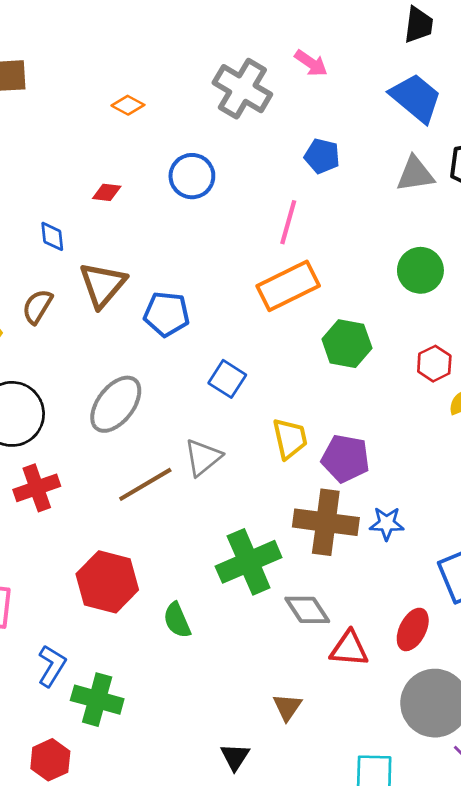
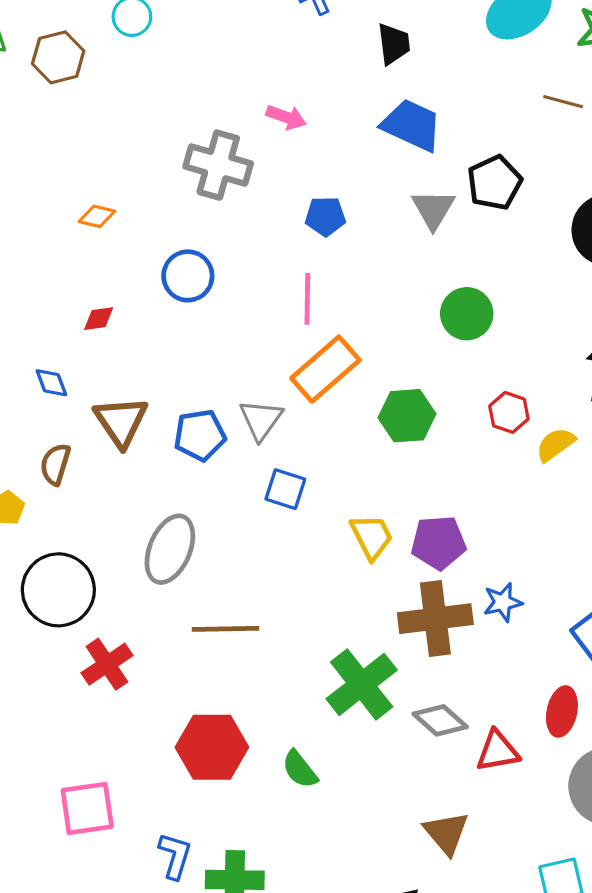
gray triangle: (415, 174) -> (433, 209), turned -36
gray triangle: (203, 457) -> (261, 420), moved
brown line: (145, 484) -> (226, 629), turned 44
brown triangle: (287, 707) -> (446, 833), size x1.4

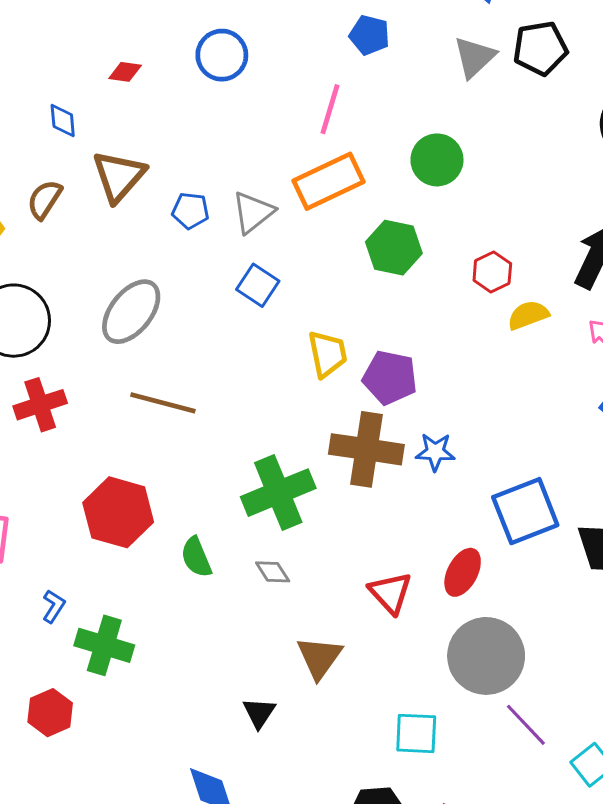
green circle: (467, 314) -> (437, 160), moved
blue pentagon: (200, 435) -> (190, 211), size x0.7
gray diamond: (440, 720) -> (273, 572), moved, size x0.7
red triangle: (498, 751) -> (390, 593), turned 42
blue L-shape: (175, 856) -> (54, 606), size x0.7

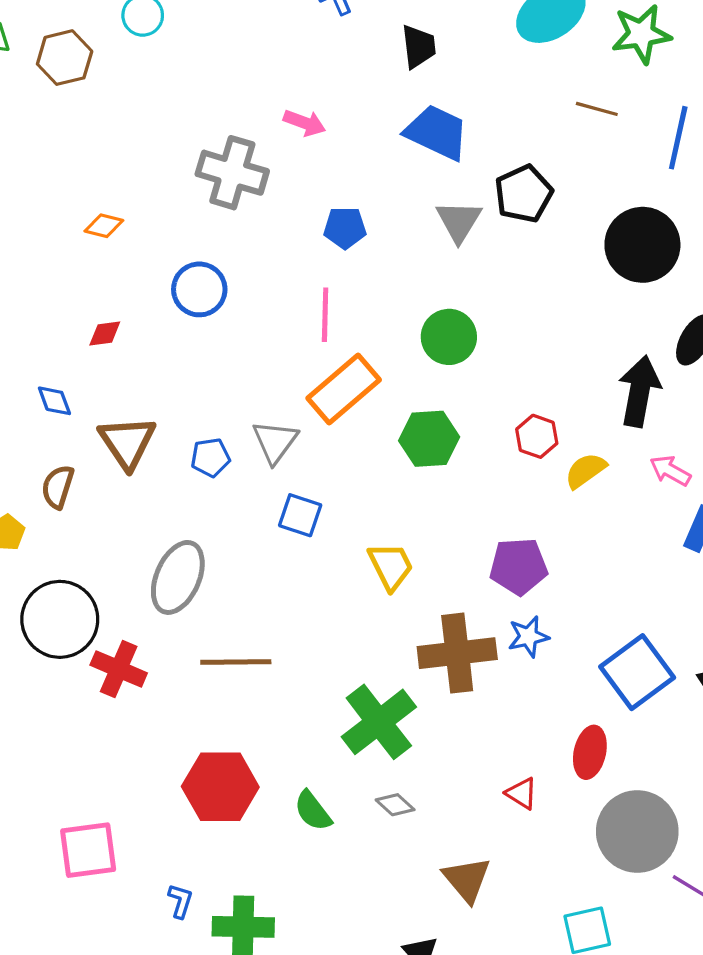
purple pentagon: (390, 377) -> (519, 566), moved
red cross: (40, 405) -> (119, 669), moved, turned -33
red triangle: (390, 593) -> (522, 793), size x0.7

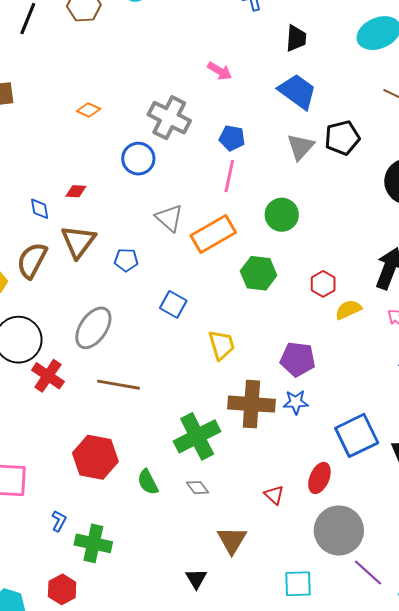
gray cross: (232, 173) -> (169, 118), moved
pink line: (325, 315) -> (229, 176), moved
red diamond: (105, 334) -> (76, 191), moved
gray triangle: (275, 442) -> (169, 218), moved, turned -36
brown semicircle: (58, 487) -> (32, 260), size x1.4

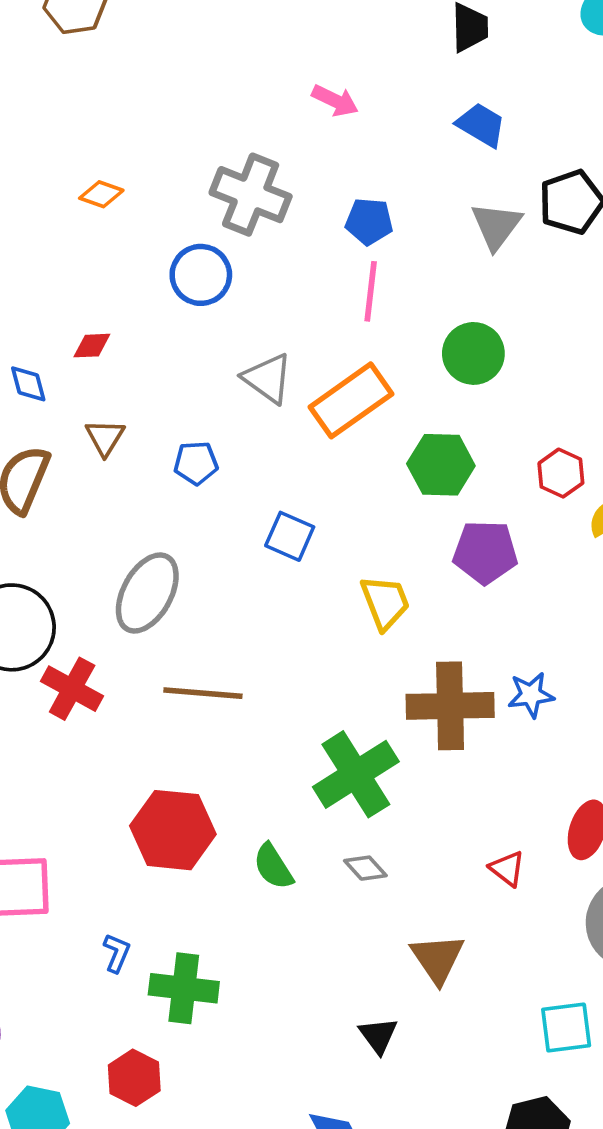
blue trapezoid: (297, 92) -> (481, 125), size x0.7
brown triangle: (78, 242) -> (105, 437), size x0.6
purple pentagon: (298, 359) -> (485, 552), moved

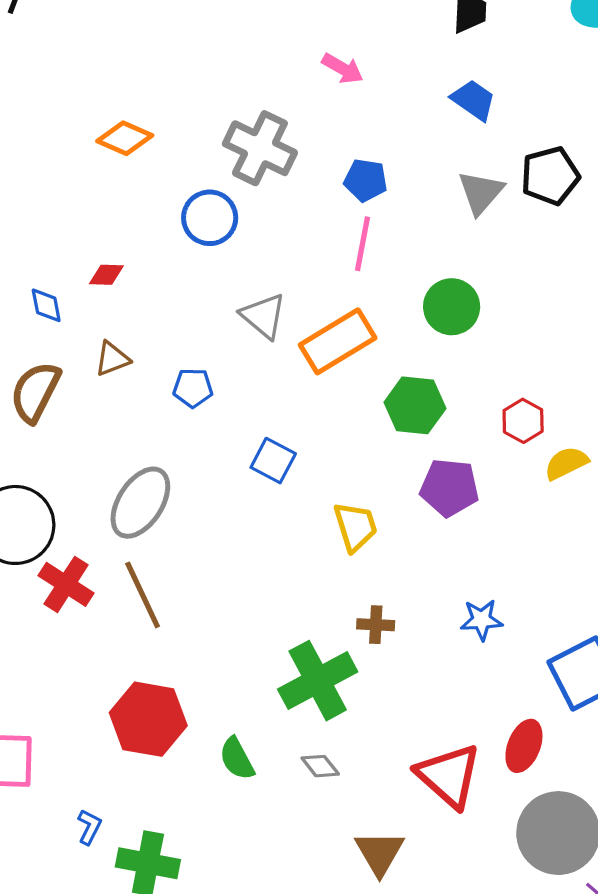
orange diamond: (101, 194) -> (125, 138), size x1.4
brown triangle: (105, 437) -> (112, 359), turned 33
brown line: (203, 693) -> (143, 595), moved, turned 56
brown cross: (450, 706) -> (376, 625), moved, size x0.5
red triangle: (507, 869) -> (449, 776), size x2.0

